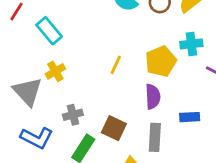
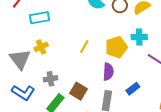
cyan rectangle: (49, 31) -> (40, 18), turned -66
blue rectangle: (190, 117) -> (133, 89), turned -40

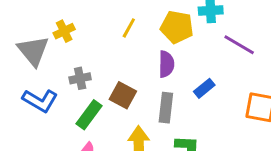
yellow pentagon: (116, 47) -> (177, 27), turned 30

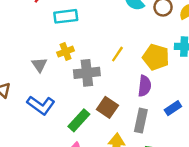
gray triangle: (33, 51) -> (39, 65), size x0.6
gray cross: (80, 78) -> (87, 73), moved, size x1.5

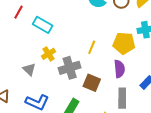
cyan rectangle: (66, 16) -> (43, 25), turned 48
brown square: (107, 107) -> (92, 83), moved

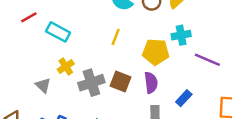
red line: (19, 12) -> (29, 17), turned 32
yellow line: (92, 47) -> (116, 37), moved
brown square: (92, 83) -> (120, 81), moved

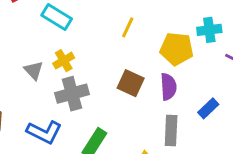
gray cross: (91, 83) -> (72, 94), moved
gray triangle: (43, 85) -> (34, 70), moved

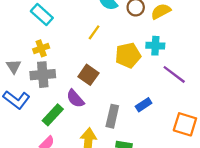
yellow pentagon: (177, 49) -> (128, 55), turned -30
gray triangle: (34, 70) -> (14, 66), moved
purple semicircle: (168, 87) -> (75, 99), moved, turned 132

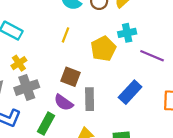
blue rectangle: (144, 105) -> (130, 92), size x1.5
gray rectangle: (112, 116) -> (90, 99), moved

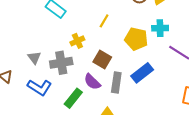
yellow pentagon: (103, 49) -> (136, 39), turned 30
yellow cross: (19, 63) -> (77, 41), moved
blue rectangle: (130, 92) -> (142, 73), moved

